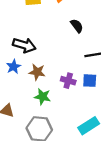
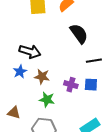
black semicircle: (77, 26) -> (79, 34), size x1.5

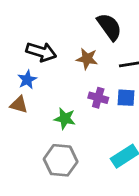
brown star: (42, 77) -> (87, 59), moved
brown triangle: (14, 113) -> (19, 105), moved

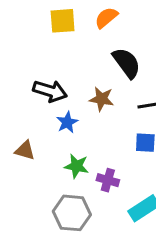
blue star: (27, 80) -> (67, 122), moved
purple cross: (98, 98) -> (108, 180), moved

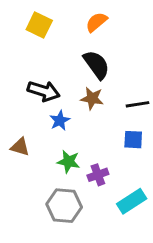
yellow square: (63, 21) -> (39, 25), moved, turned 30
black semicircle: (127, 63) -> (96, 65), moved
purple cross: (108, 180) -> (98, 175), turned -36

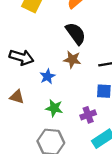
black arrow: (44, 91) -> (21, 57), moved
purple cross: (98, 175) -> (88, 115), moved

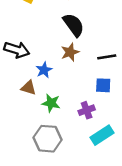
brown star: (72, 60) -> (70, 52), turned -30
brown triangle: (17, 97) -> (29, 88), moved

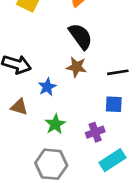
brown star: (70, 52) -> (77, 67), turned 30
brown triangle: (29, 88) -> (19, 107), moved
green star: (51, 103) -> (55, 124), turned 30

